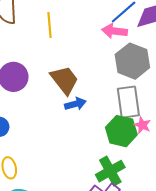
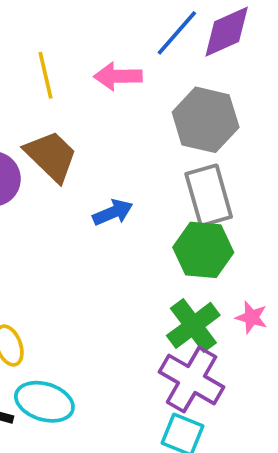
pink arrow: (115, 31) -> (118, 76), moved
brown trapezoid: (64, 80) -> (51, 156), moved
pink star: (142, 125) -> (252, 317), moved

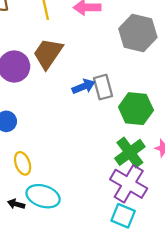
brown trapezoid: (51, 156) -> (48, 53), turned -100
gray rectangle: (209, 195) -> (103, 87), moved, size x0.7

